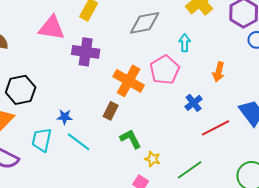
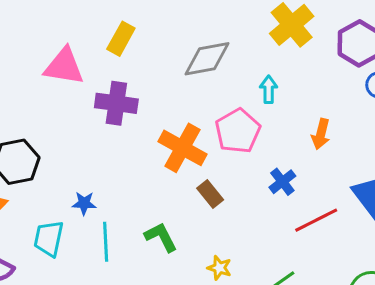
brown rectangle: (111, 111) -> (210, 194), moved, turned -66
green L-shape: (131, 139) -> (161, 237), moved
cyan line: (79, 142) -> (106, 242), turned 50

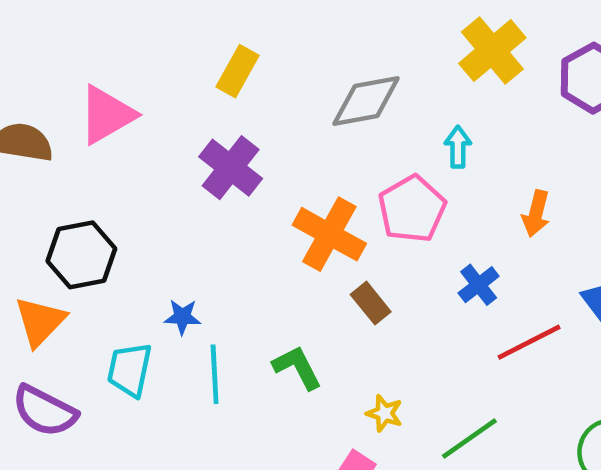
pink triangle: (64, 66) -> (107, 115), moved, turned -39
purple cross: (116, 103) -> (231, 168), turned 30

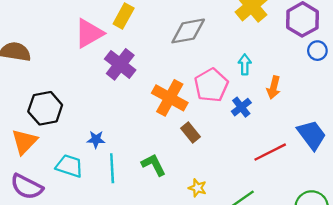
pink triangle: (107, 115) -> (89, 33), moved
cyan arrow: (458, 147) -> (245, 64), moved
blue cross: (479, 285) -> (241, 107), moved
cyan trapezoid: (130, 370) -> (69, 166), turned 96

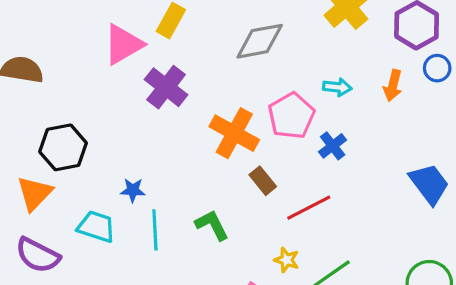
cyan arrow: (245, 64) -> (337, 87), turned 96
orange arrow: (274, 87) -> (393, 86), moved
red line: (270, 152) -> (309, 208), moved
yellow star: (197, 188) -> (287, 260), moved

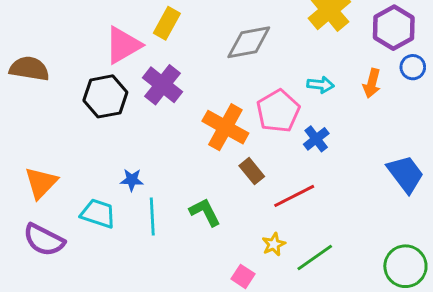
black hexagon: (63, 147) -> (105, 96), moved
yellow star: (287, 260) -> (274, 244), turned 30

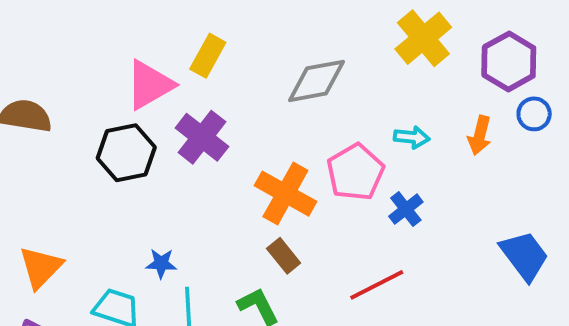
brown rectangle: (252, 171) -> (284, 256), moved

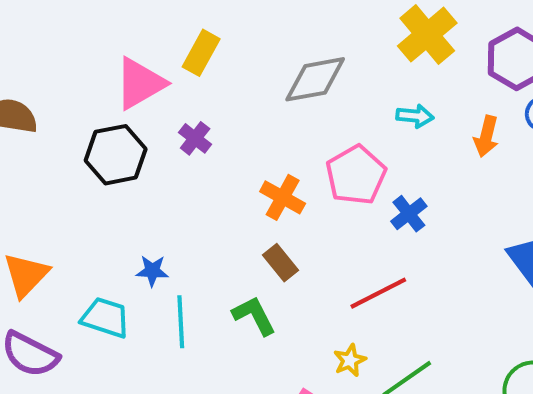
purple cross: (202, 137) -> (195, 138), size x0.6
cyan arrow: (412, 137) -> (415, 116), moved
orange cross: (285, 194) -> (283, 197), size x0.7

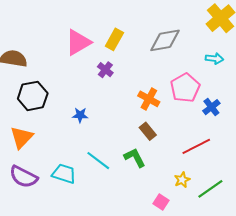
yellow rectangle: (201, 53) -> (114, 39), moved
black hexagon: (116, 155) -> (33, 96), moved
blue star: (152, 271) -> (80, 115), moved
cyan trapezoid: (105, 318) -> (64, 174), moved
cyan line: (181, 322) -> (98, 161), turned -50

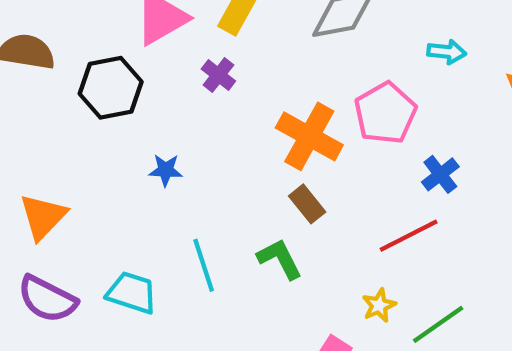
black hexagon: (33, 96) -> (111, 88), moved
orange cross: (149, 99) -> (309, 136), size x1.4
blue cross: (211, 107) -> (440, 174), moved
cyan line: (98, 161) -> (204, 265), turned 35

